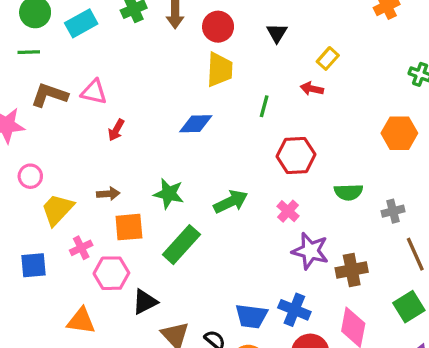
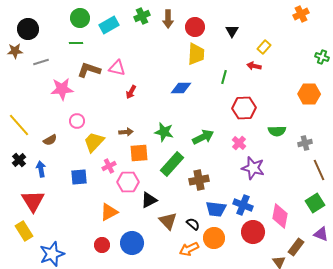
brown cross: (352, 270) -> (199, 180), moved
orange triangle: (81, 321) -> (109, 212), turned -36

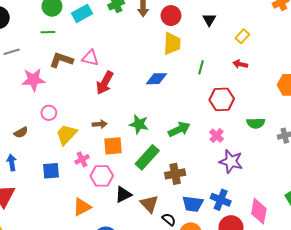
red arrow: (254, 66) -> (240, 64), moved
red arrow: (131, 92) -> (105, 83), size x1.6
brown triangle: (168, 221) -> (149, 204), moved

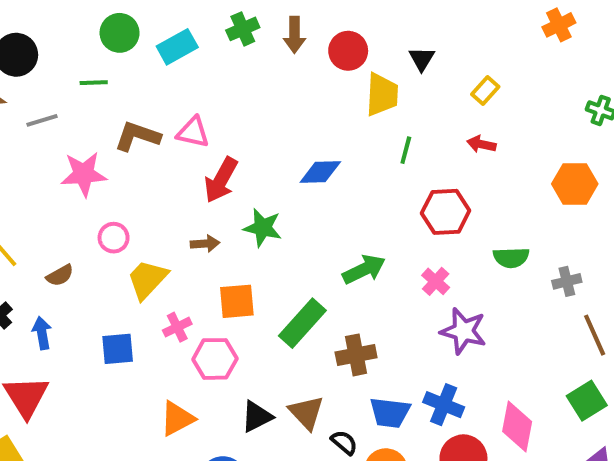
green line: (48, 32) -> (94, 83), moved
yellow trapezoid: (172, 43) -> (382, 95), moved
brown arrow: (100, 124) -> (205, 244), moved
green star: (139, 124) -> (263, 228), moved
black triangle: (123, 195) -> (257, 417), moved

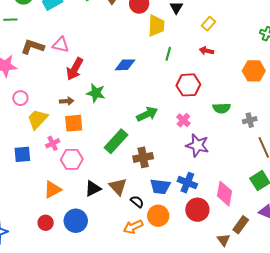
orange square: (237, 301) -> (74, 123), moved

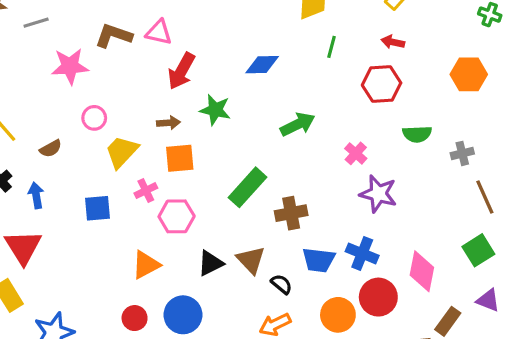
red hexagon: (188, 85) -> (382, 84), moved
green arrow: (147, 114) -> (298, 124), moved
orange circle: (158, 216) -> (338, 315), moved

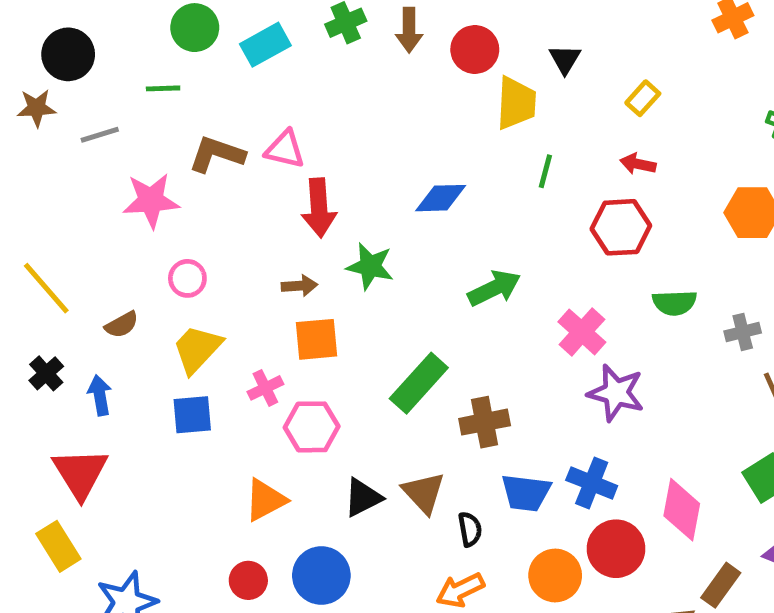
red arrow: (181, 71) -> (319, 208), turned -33
yellow trapezoid: (122, 152) -> (197, 349), moved
pink cross: (356, 153) -> (582, 332), size x1.4
black semicircle: (281, 284) -> (470, 529), turned 40

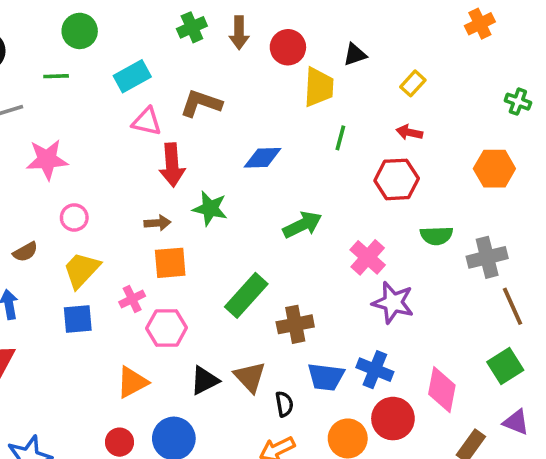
cyan rectangle: (265, 45) -> (132, 76), moved
black triangle: (565, 59) -> (355, 54), turned 40
brown L-shape: (217, 154) -> (201, 103), moved
gray cross: (743, 332) -> (487, 257), size x1.5

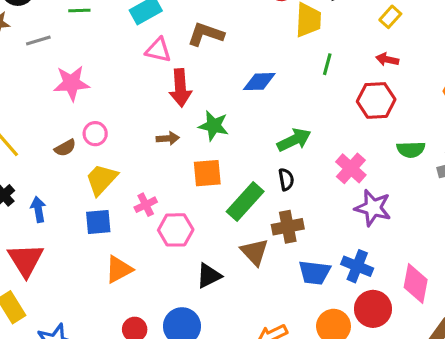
brown semicircle: (25, 252) -> (65, 148), moved
orange square: (170, 263) -> (207, 173), moved
brown triangle: (250, 377) -> (255, 252), moved
orange triangle: (132, 382) -> (119, 269), moved
black semicircle: (284, 404) -> (286, 179), moved

